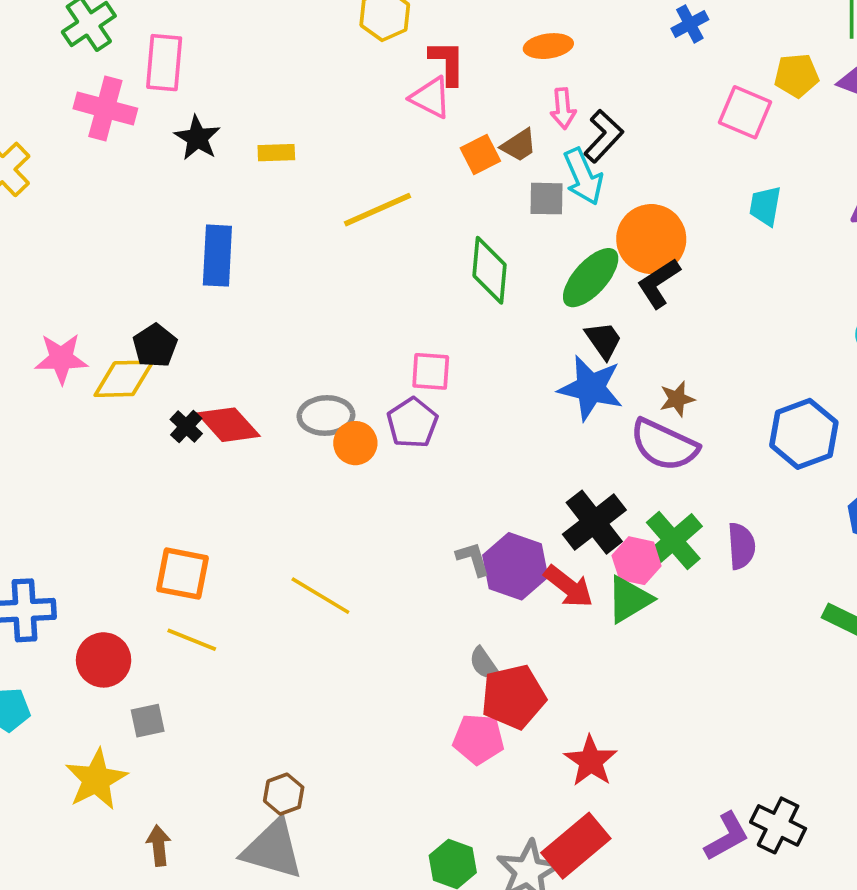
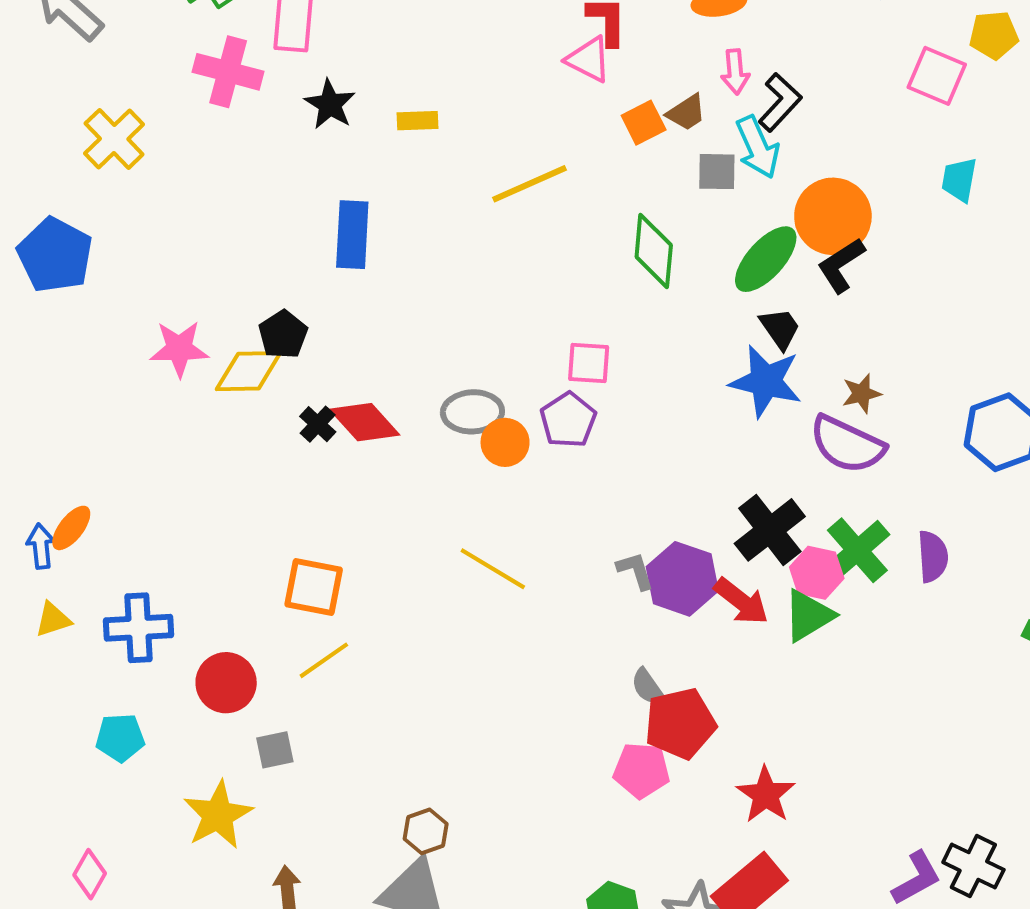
yellow line: (320, 596) -> (493, 569), moved
yellow line: (192, 640) -> (324, 660), turned -57

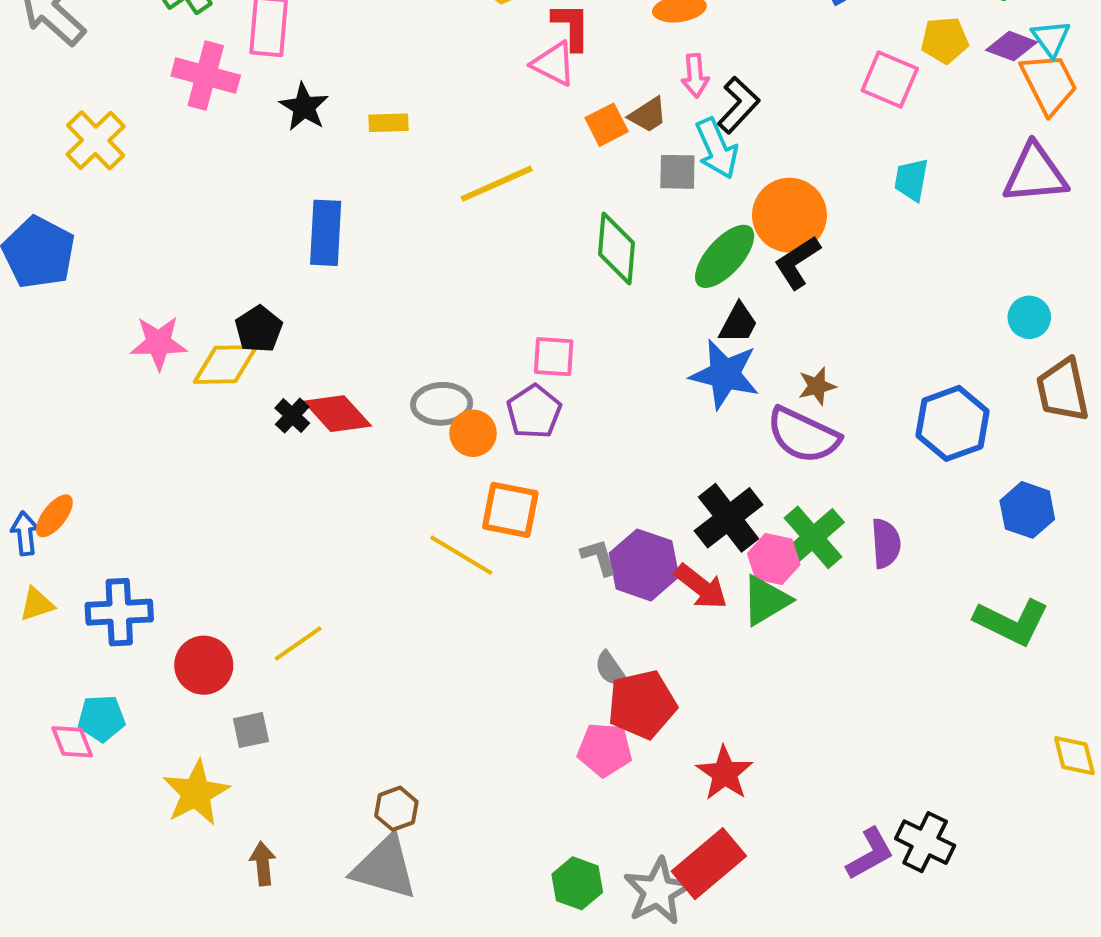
black trapezoid: (780, 328) -> (738, 323), turned 63
orange square: (314, 587) -> (510, 510), moved
pink diamond: (90, 874) -> (72, 742), moved, turned -51

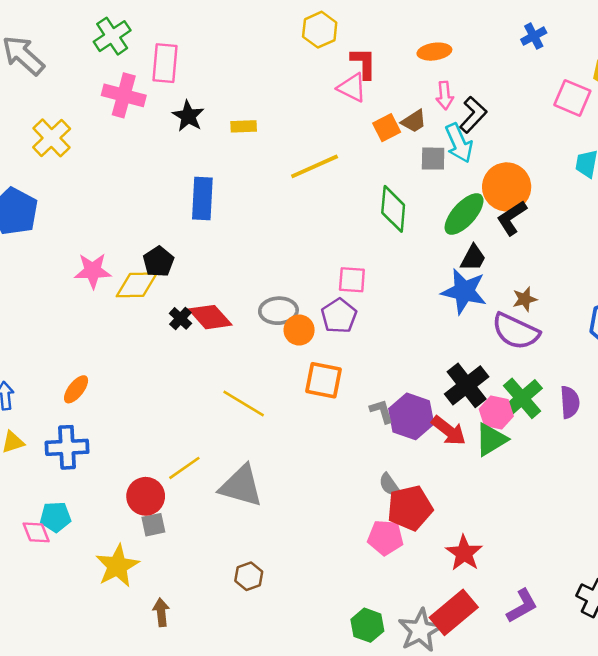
orange ellipse: (54, 516) -> (76, 389), moved
yellow line: (461, 555) -> (244, 403), moved
red circle: (204, 665) -> (146, 496), moved
purple L-shape: (870, 854) -> (522, 606), moved
gray triangle: (385, 868) -> (241, 486), moved

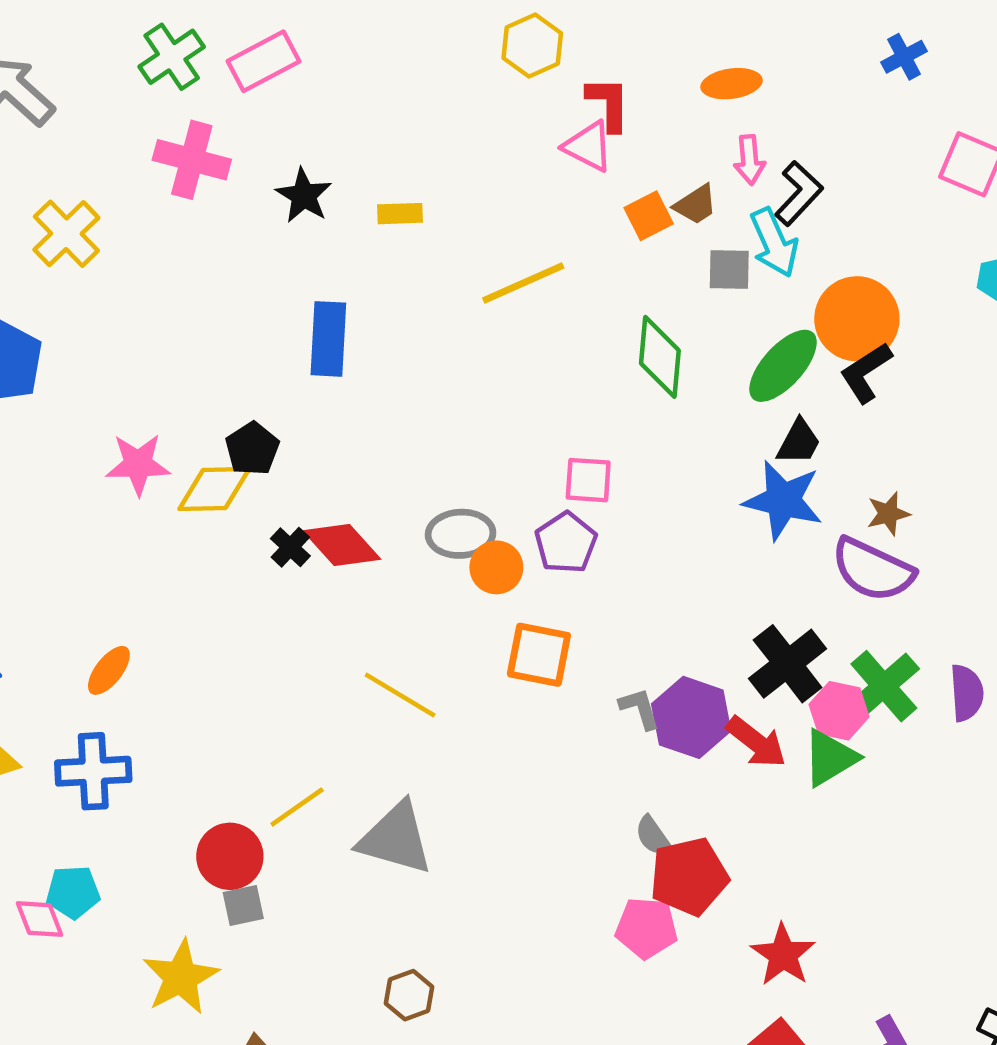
pink rectangle: (165, 63) -> (263, 61), moved, turned 57

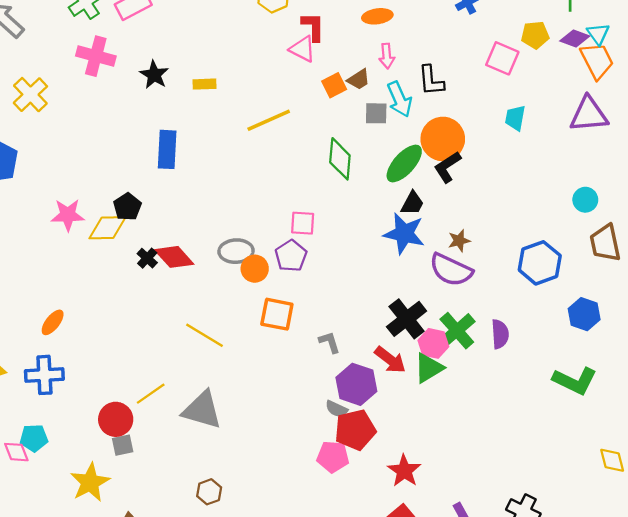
black L-shape: (799, 193) -> (431, 81), moved, turned 132
purple hexagon: (691, 717) -> (356, 384), moved
gray semicircle: (653, 836) -> (336, 409), turned -30

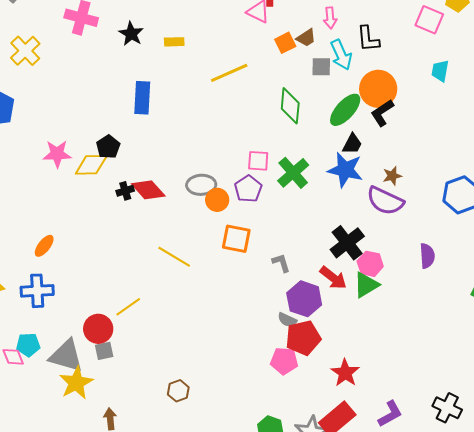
black cross: (147, 258) -> (125, 191), turned 30
green cross: (457, 331) -> (293, 173), moved
gray triangle: (202, 410) -> (66, 356), moved

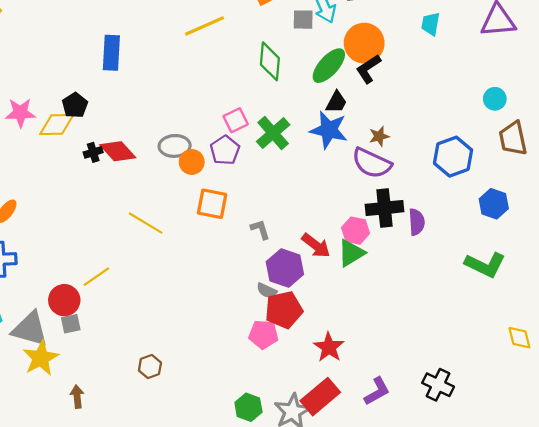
pink square: (258, 161) -> (236, 120), turned -30
black cross: (347, 243) -> (384, 208), moved, turned 32

